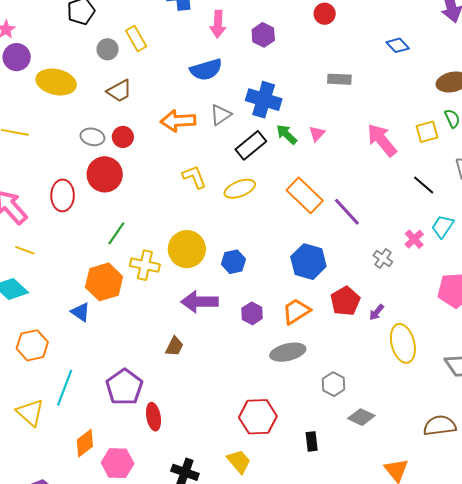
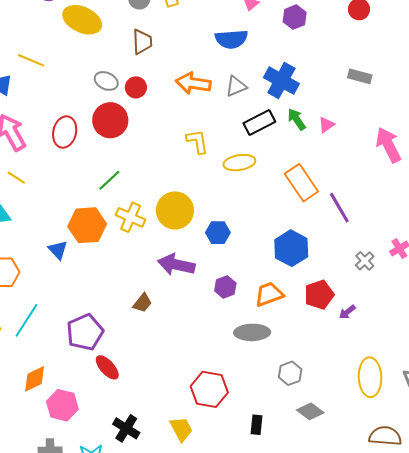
brown trapezoid: (119, 91) -> (142, 42), turned -76
yellow ellipse: (403, 343) -> (370, 377), moved
red ellipse: (153, 417) -> (107, 367), turned -44

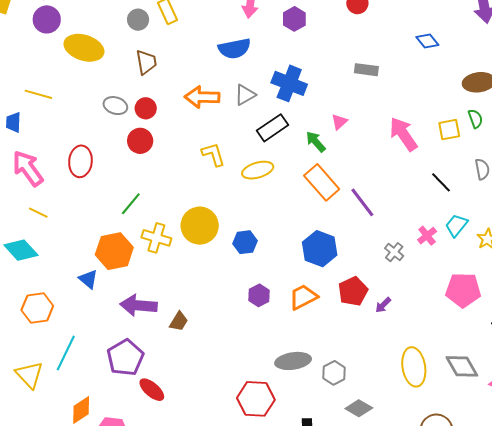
green arrow: (297, 119) -> (316, 142), moved
red circle: (110, 120) -> (140, 141), moved, size x0.7
purple arrow: (176, 265) -> (138, 305), moved
gray ellipse: (252, 332) -> (293, 361), moved

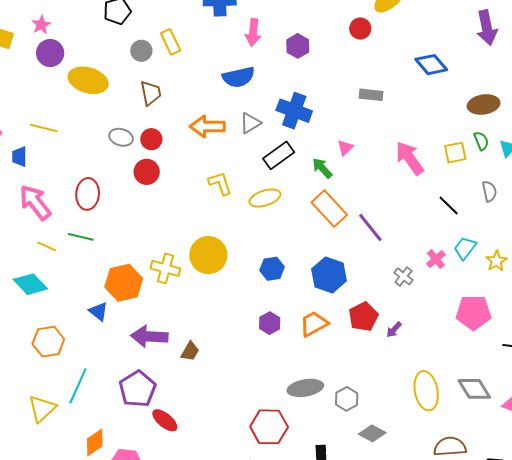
blue diamond: (427, 41) -> (431, 65), size x1.4
green line: (131, 204) -> (81, 237), moved, turned 65
blue hexagon: (245, 242) -> (272, 269), moved
yellow triangle: (29, 375) -> (42, 409), turned 32

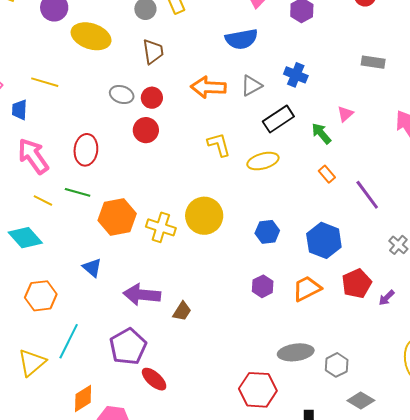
blue cross: (294, 111) -> (296, 75), size x0.7
orange rectangle: (329, 209) -> (327, 174), size x0.5
orange hexagon: (124, 283) -> (117, 217), moved

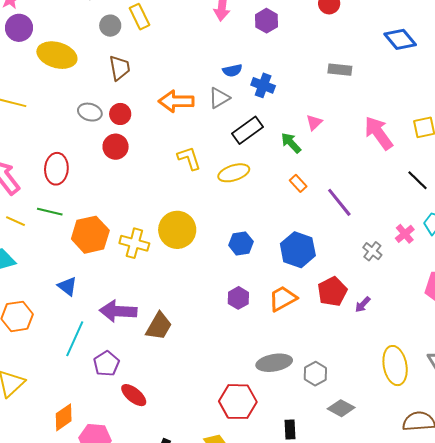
blue semicircle: (241, 39) -> (232, 70), moved, size x0.6
brown trapezoid: (182, 311) -> (159, 326), size x1.4
cyan line: (69, 341) -> (75, 339), moved
purple pentagon: (128, 347) -> (106, 364), size x0.7

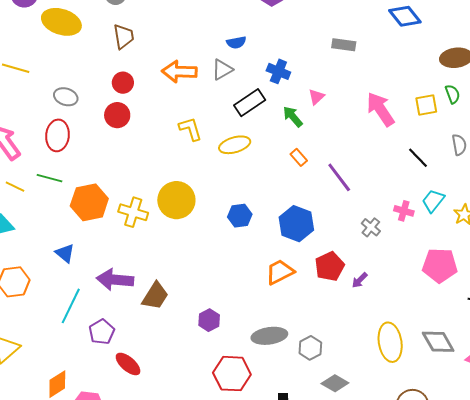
blue cross: (263, 85) -> (278, 71), moved
gray ellipse: (90, 112) -> (66, 97), moved
pink cross: (405, 234) -> (404, 211), turned -36
purple hexagon: (238, 298) -> (209, 320), moved

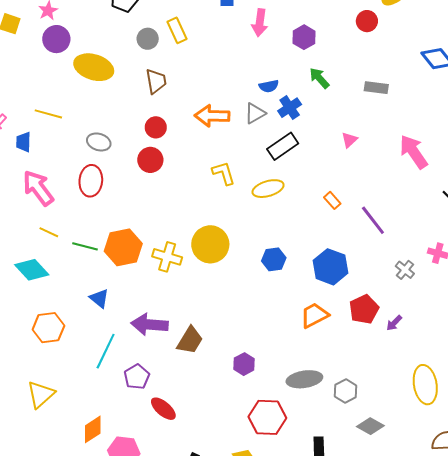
blue cross: (278, 71) -> (290, 108), moved, turned 35
green arrow: (293, 117) -> (319, 78), moved
green line: (50, 178) -> (85, 246), moved

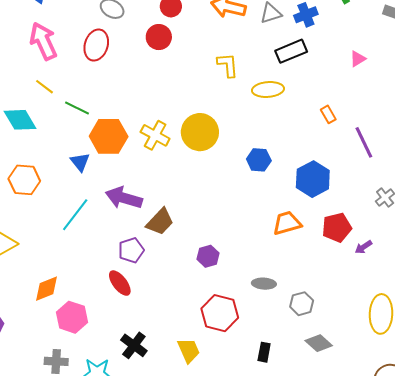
orange hexagon: (123, 247) -> (109, 136), moved
purple pentagon: (137, 377) -> (131, 250), moved
gray ellipse: (304, 379) -> (264, 284), size x0.7

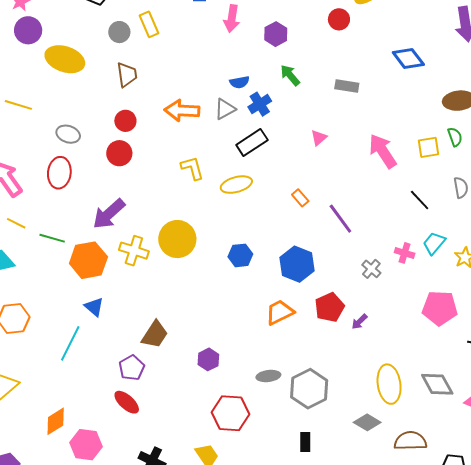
blue triangle: (80, 162) -> (94, 307), moved
purple arrow: (124, 198) -> (109, 214), moved, turned -48
gray hexagon: (302, 304) -> (309, 389), size x1.6
gray diamond: (319, 343) -> (367, 422), moved
black rectangle: (264, 352) -> (305, 442), moved

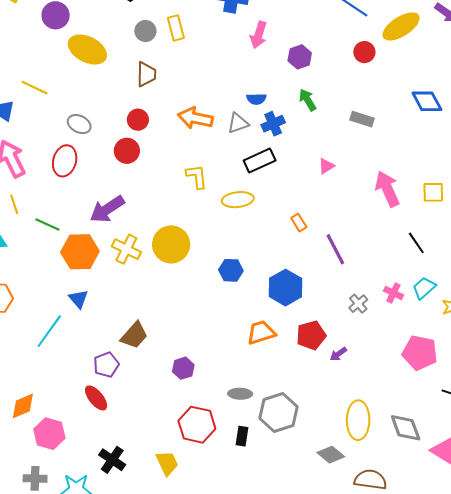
yellow line: (16, 223) -> (14, 204), turned 36
black rectangle: (305, 442) -> (242, 436), moved

